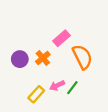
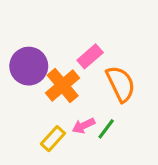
orange cross: (43, 58) -> (63, 85), size x1.5
purple circle: (20, 59) -> (29, 66), moved, size x1.5

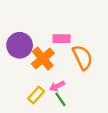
pink rectangle: (90, 56) -> (62, 39), turned 42
green line: (106, 129) -> (60, 99), moved, turned -72

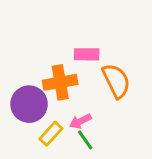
purple circle: (20, 45) -> (29, 104), moved
orange cross: (43, 59) -> (60, 82), turned 30

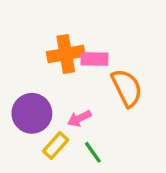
orange cross: (60, 82) -> (66, 54), moved
pink arrow: (80, 121) -> (79, 118), moved

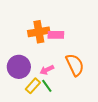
orange semicircle: (127, 88) -> (75, 65), moved
green line: (93, 152) -> (47, 86), moved

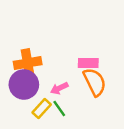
orange cross: (39, 32) -> (28, 63), moved
pink rectangle: (56, 35) -> (88, 63), moved

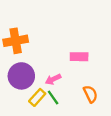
orange cross: (28, 63) -> (16, 41), moved
orange semicircle: (95, 82) -> (90, 94), moved, size x0.7

